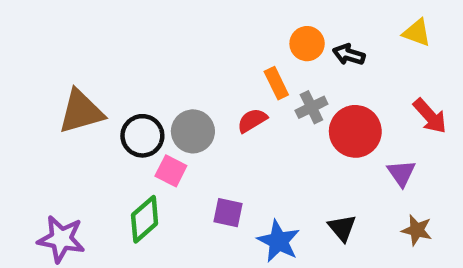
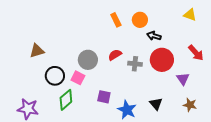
black arrow: (349, 55) -> (154, 36), moved
orange rectangle: (276, 83) -> (116, 20), moved
gray cross: (311, 107) -> (135, 64), moved, turned 32
brown triangle: (81, 112) -> (37, 51), size x0.7
black circle: (142, 136) -> (55, 76), moved

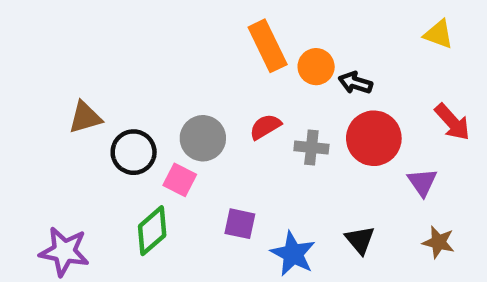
orange rectangle: (116, 20) -> (268, 46), size x1.5
orange circle: (140, 20) -> (316, 67), moved
black circle: (55, 76) -> (134, 152), moved

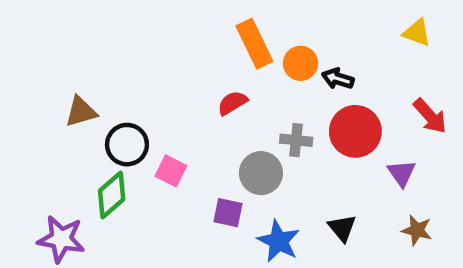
red semicircle: (265, 127) -> (232, 103), moved
gray circle: (203, 138) -> (261, 173), moved
green diamond: (152, 231) -> (112, 195), moved

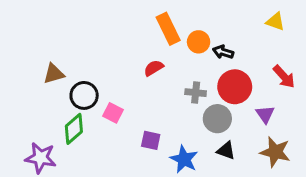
gray circle: (261, 173) -> (217, 119), moved
black triangle: (342, 228) -> (226, 151), turned -30
brown star: (417, 230) -> (275, 152), size x1.5

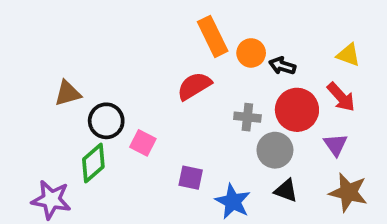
yellow triangle: (275, 22) -> (348, 55), moved
red semicircle: (154, 68) -> (194, 86), size x1.4
red arrow: (284, 77) -> (341, 97), moved

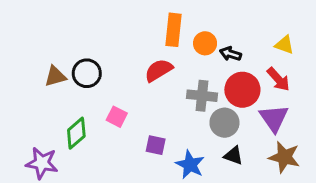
orange rectangle: (213, 36) -> (174, 30), turned 32
gray cross: (247, 117) -> (202, 96), size x1.4
black circle: (106, 121) -> (87, 73), moved
purple triangle: (335, 145) -> (274, 118), size x1.5

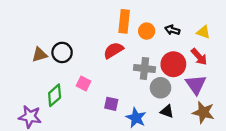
black arrow: (230, 54) -> (172, 30), moved

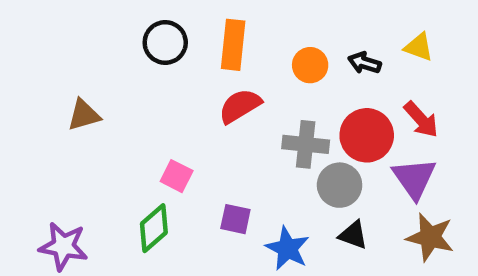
orange rectangle: (124, 21) -> (233, 45), moved
yellow triangle: (203, 32) -> (419, 47), moved
black circle: (62, 52) -> (165, 42), moved
green diamond: (55, 95) -> (154, 228), moved

